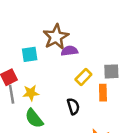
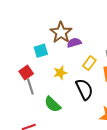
yellow star: (31, 93) -> (60, 73), moved
black semicircle: (73, 106) -> (84, 89), size x1.5

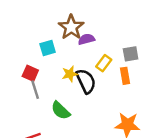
red square: (26, 73) -> (30, 73), turned -32
black semicircle: (84, 89) -> (86, 81), moved

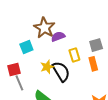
yellow rectangle: (104, 63) -> (74, 55), turned -48
red square: (30, 73) -> (14, 70), turned -32

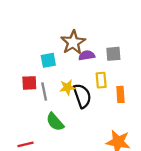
gray square: (96, 45) -> (113, 54), moved
gray line: (19, 83) -> (44, 91), moved

